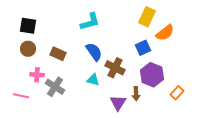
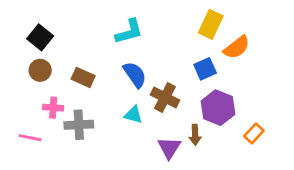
black square: (28, 26) -> (40, 37), turned 30
gray cross: (55, 87) -> (79, 125), turned -36

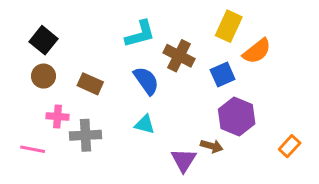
brown cross: (165, 98) -> (179, 56), moved
orange rectangle: (254, 133) -> (290, 146), moved
brown arrow: (195, 135) -> (212, 146), turned -72

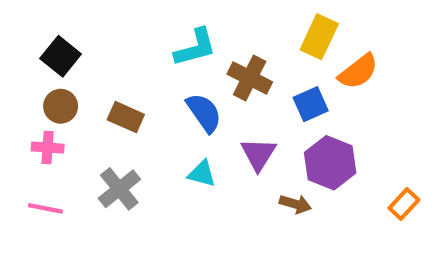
pink cross: (58, 117) -> (48, 148), moved
gray cross: (86, 135) -> (119, 189), turned -36
purple triangle: (184, 160) -> (258, 154), moved

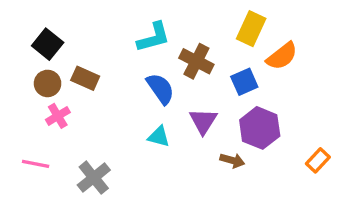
brown rectangle: (126, 117) -> (85, 78), moved
pink cross: (48, 148) -> (58, 116), moved, turned -35
gray cross: (119, 189) -> (94, 178), moved

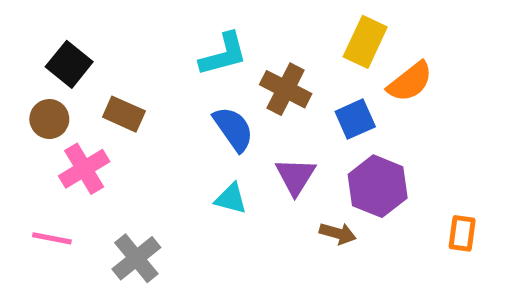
brown circle: (48, 83) -> (49, 119), moved
pink cross: (58, 116) -> (84, 169), size x1.4
orange rectangle: (318, 160) -> (462, 233), turned -35

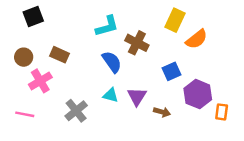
black square: (69, 64) -> (33, 17), moved, turned 30
blue square: (355, 119) -> (171, 71), moved
purple triangle: (296, 176) -> (137, 96), moved
purple hexagon: (378, 186) -> (198, 94), moved
gray cross: (136, 258) -> (76, 111), moved

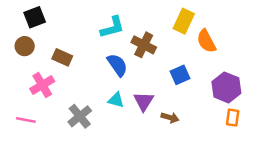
orange semicircle: (197, 39) -> (206, 41), turned 100
brown circle: (24, 57) -> (25, 46), moved
purple hexagon: (198, 94) -> (226, 87), moved

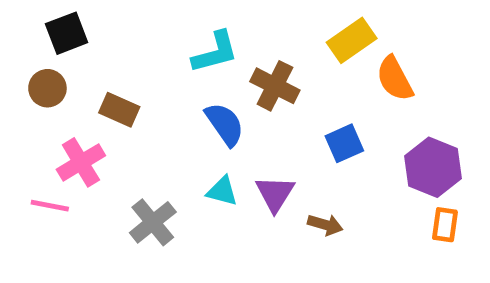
yellow rectangle: (184, 21) -> (352, 40), turned 30
pink line: (26, 120) -> (50, 206), moved

